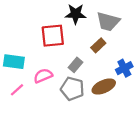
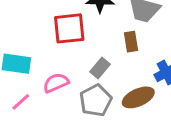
brown rectangle: (98, 45) -> (131, 42), turned -56
gray pentagon: (72, 89) -> (96, 100), turned 30

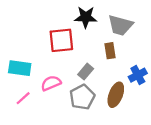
brown ellipse: (138, 97) -> (116, 95), turned -45

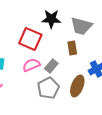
red square: (61, 40) -> (30, 39), turned 30
pink semicircle: (51, 83) -> (31, 65), moved

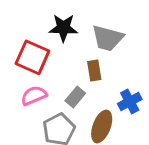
gray rectangle: (51, 66) -> (75, 97), moved

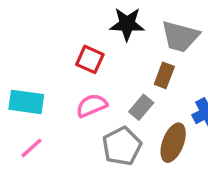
red square: (32, 57) -> (90, 59), size x0.7
brown rectangle: (94, 71) -> (164, 75), turned 30

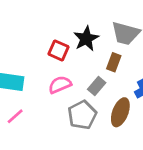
black star: (127, 24) -> (86, 39), moved, turned -30

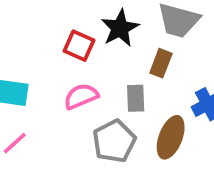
gray rectangle: (97, 86) -> (136, 98), turned -42

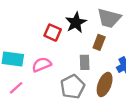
pink semicircle: (81, 96) -> (42, 65), moved

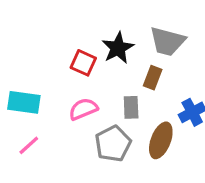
pink semicircle: (42, 65) -> (83, 109), moved

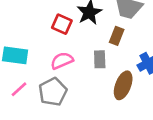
gray pentagon: (113, 144) -> (53, 92), moved

